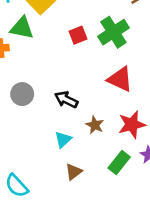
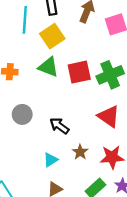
green triangle: (22, 28) -> (48, 67), moved
red square: (78, 35) -> (79, 72), size x1.5

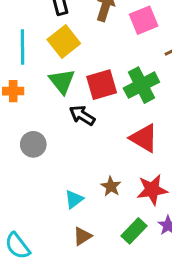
cyan line: (25, 20) -> (22, 47), moved
green triangle: (48, 67) -> (62, 81), turned 35
black arrow: (59, 126) -> (82, 115), moved

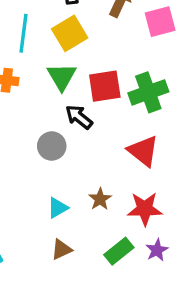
gray circle: (33, 144) -> (52, 146), moved

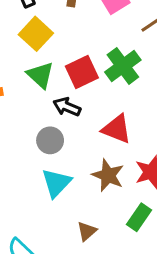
red triangle: (143, 151) -> (117, 129), moved
brown star: (100, 199) -> (108, 175), size x1.5
cyan triangle: (58, 208) -> (56, 183), moved, size x1.5

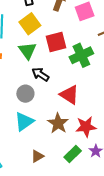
red square: (82, 72) -> (56, 42), moved

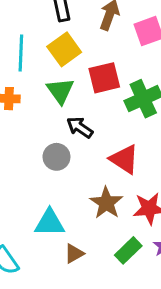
cyan triangle: (24, 122) -> (50, 223), moved, turned 35

